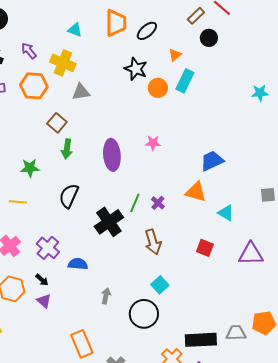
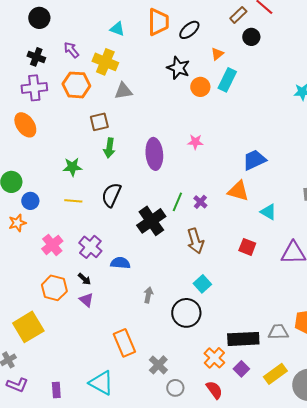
brown square: (57, 123) -> (99, 122), turned 36
yellow line: (18, 202) -> (73, 201), moved

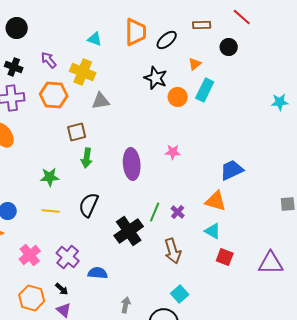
brown rectangle: (238, 15) -> (202, 25), moved, turned 42
cyan triangle: (268, 212) -> (213, 231), moved

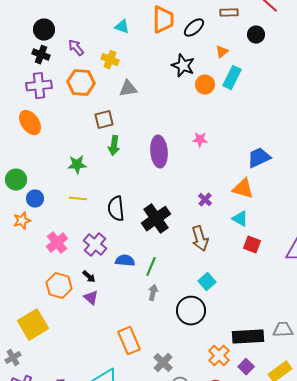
black circle: (17, 28) -> (44, 30), moved
yellow cross: (83, 72) -> (110, 60), size x0.7
black semicircle: (89, 205) -> (116, 209), moved, turned -30
green line: (155, 212) -> (151, 267), moved

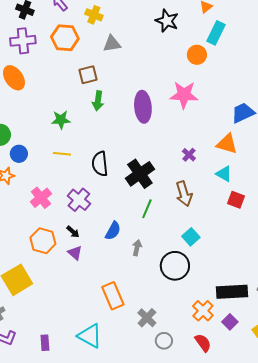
orange circle: (205, 85) -> (197, 55), moved
pink star: (200, 140) -> (184, 95), size x1.8
blue semicircle: (125, 261) -> (113, 231), moved, turned 114
green line: (151, 267) -> (147, 209), moved

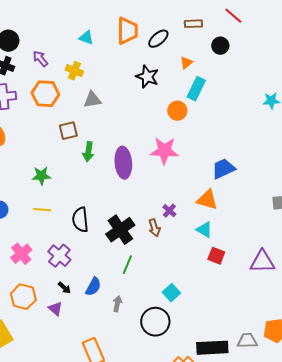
green arrow: (98, 101) -> (88, 152), moved
brown arrow: (184, 194) -> (154, 228), moved, size x0.7
black arrow: (73, 232) -> (64, 288), moved

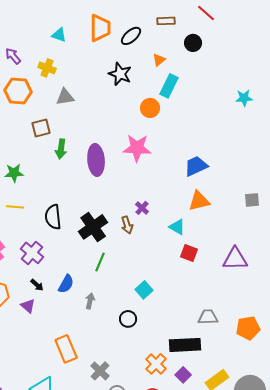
orange triangle: (207, 200) -> (199, 201), moved, turned -30
black circle: (155, 322) -> (128, 319), size x0.6
gray trapezoid: (247, 341) -> (208, 317), moved

